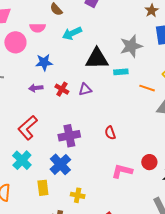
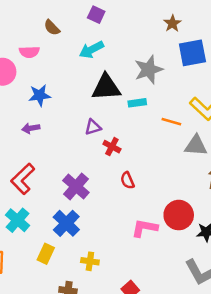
cyan arrow: (72, 33) -> (91, 50), moved
red cross: (62, 89) -> (112, 147), moved
purple cross: (69, 136) -> (76, 187), turned -35
red circle: (149, 162) -> (179, 215), size x1.5
yellow rectangle: (43, 188) -> (46, 254), turned 35

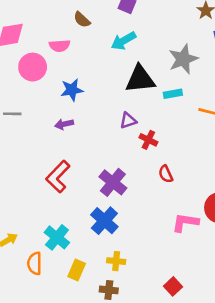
cyan cross: (18, 220) -> (57, 237), moved
yellow rectangle: (46, 254) -> (77, 270), moved
yellow cross: (90, 261) -> (116, 261), moved

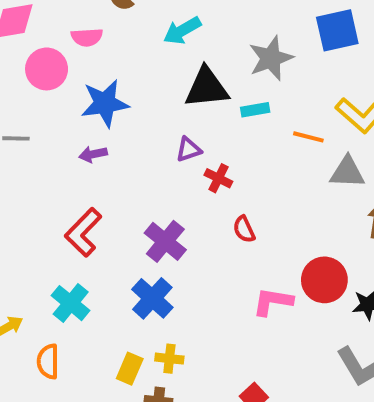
blue star: (72, 90) -> (105, 103), size x1.4
cyan cross: (57, 237) -> (71, 303), moved
yellow rectangle: (77, 270) -> (130, 369), moved

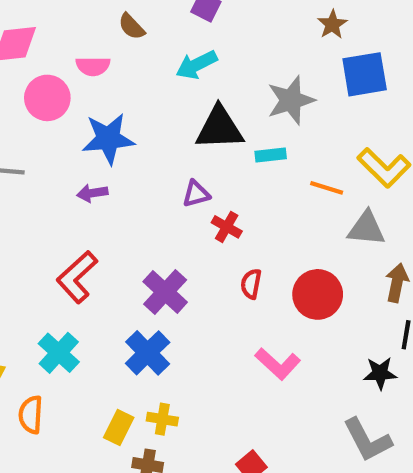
red semicircle: (244, 229) -> (251, 284), turned 32
red circle: (324, 280) -> (318, 294), moved
pink L-shape: (273, 302) -> (278, 364), turned -150

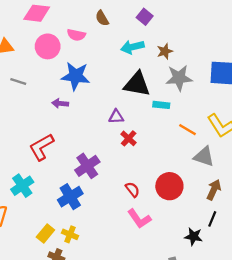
brown star: (332, 24) -> (165, 51), moved
red semicircle: (251, 284) -> (132, 190), moved, turned 119

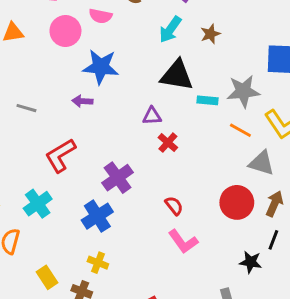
cyan arrow: (132, 47) -> (170, 29), turned -40
gray star: (179, 78) -> (243, 91), moved
gray line: (18, 81) -> (26, 108), moved
red circle: (169, 186) -> (237, 202), moved
yellow rectangle: (45, 233) -> (47, 277), moved, turned -72

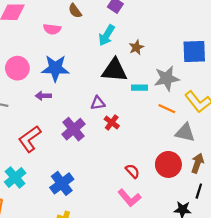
pink circle: (65, 31) -> (17, 68), moved
brown star: (210, 34) -> (136, 47), moved
purple cross: (118, 178) -> (74, 129), moved
red semicircle: (174, 206) -> (132, 171), moved

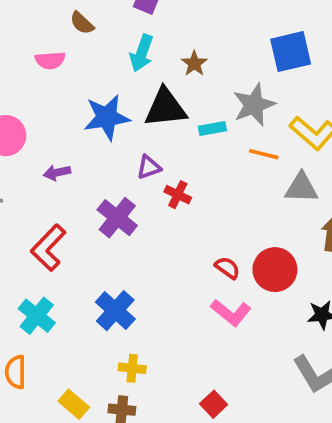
blue star: (55, 68) -> (107, 117), moved
red circle: (168, 164) -> (275, 270), moved

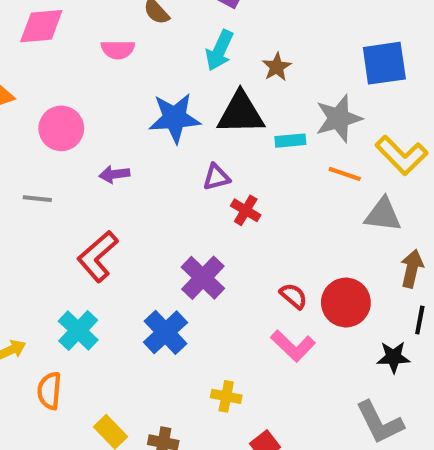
purple cross: (117, 218) -> (203, 278), moved
yellow cross: (132, 368) -> (226, 396), moved

